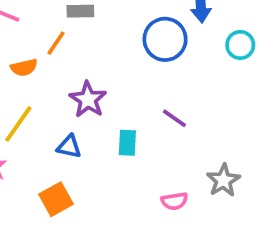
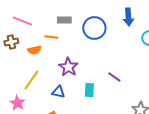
blue circle: (165, 39) -> (94, 28), moved
orange line: (56, 43) -> (51, 37), turned 64

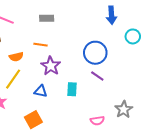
blue circle: (94, 28) -> (95, 53), moved
orange line: (51, 37) -> (41, 45), moved
orange semicircle: (34, 50) -> (16, 57), moved

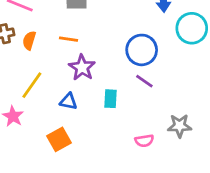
cyan circle: (133, 36) -> (192, 28), size x1.5
orange semicircle: (16, 57) -> (29, 40), moved, turned 120
gray star: (124, 109) -> (180, 126), turned 30

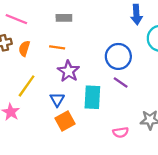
cyan rectangle: (110, 99) -> (92, 97), size x1.5
blue triangle: (68, 101) -> (57, 100), turned 49
orange square: (59, 139) -> (65, 121), moved

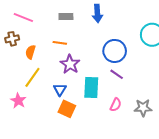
blue arrow: (136, 15) -> (97, 13), moved
orange semicircle: (24, 49) -> (30, 52), moved
orange square: (65, 121) -> (67, 109), turned -36
pink semicircle: (121, 132) -> (116, 105), moved, turned -56

